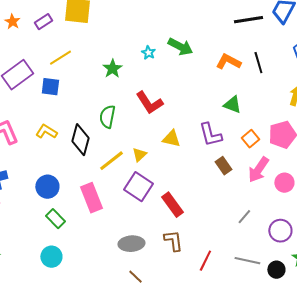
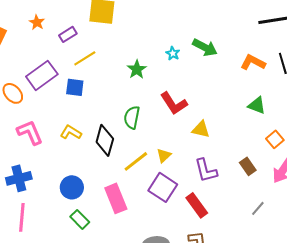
purple rectangle: (43, 22) -> (68, 34), moved
purple L-shape: (210, 135) -> (206, 170), moved
yellow triangle: (171, 139) -> (201, 129), moved
gray line: (244, 217) -> (258, 208), moved

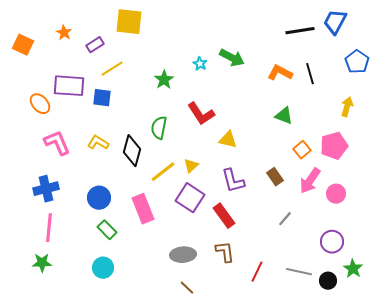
purple rectangle: (42, 75) -> (69, 86), turned 40

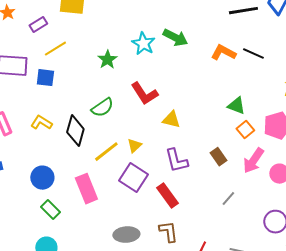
cyan star: (200, 64) -> (143, 44), size x1.6
black line: (310, 74) -> (253, 54), turned -50
green triangle: (284, 116) -> (236, 106), moved
green semicircle: (159, 128) -> (102, 108), turned -135

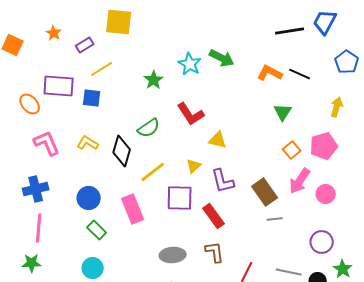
green triangle: (236, 106) -> (283, 112), moved, turned 42
yellow triangle: (134, 146) -> (194, 166), moved
brown rectangle: (218, 157) -> (265, 192), moved, size x1.5
purple square: (133, 178) -> (180, 198), turned -32
gray line: (228, 199) -> (275, 219), turned 42

